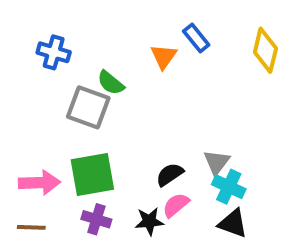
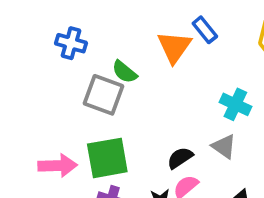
orange triangle: (164, 56) -> (174, 47), size x1.4
gray triangle: (217, 162) -> (224, 146), turned -32
cyan cross: (229, 187) -> (235, 104), moved

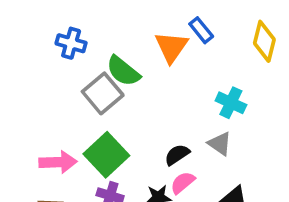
green semicircle: (125, 72) -> (123, 71), size x1.4
gray square: (104, 95) -> (103, 93), turned 30
green square: (107, 158) -> (106, 155), turned -33

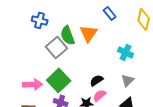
orange triangle: (171, 47) -> (89, 33), moved
green semicircle: (123, 71) -> (68, 35), turned 30
gray triangle: (220, 144) -> (128, 80), moved, turned 40

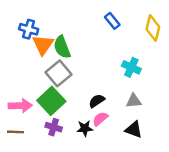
orange triangle: (89, 33) -> (43, 45), moved
gray square: (57, 47) -> (58, 73), moved
gray triangle: (128, 80) -> (134, 101), turned 40

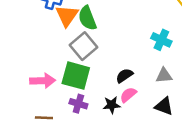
green square: (51, 101) -> (76, 76), turned -32
brown line: (15, 132) -> (44, 118), moved

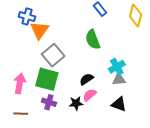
green semicircle: (87, 18) -> (93, 40), moved
cyan cross: (161, 40) -> (117, 67), moved, turned 35
pink arrow: (43, 81) -> (20, 83), turned -78

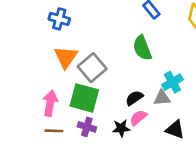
orange triangle: (39, 30) -> (66, 57), moved
gray triangle: (119, 79) -> (162, 98), moved
brown line: (21, 114) -> (54, 131), moved

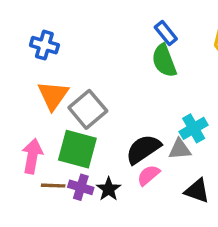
green semicircle: (142, 48) -> (164, 61), moved
black semicircle: (134, 98) -> (143, 149), size x1.5
black star: (121, 128) -> (109, 189), moved, turned -30
brown line: (54, 131) -> (53, 186), moved

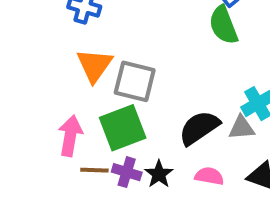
gray square: (88, 109) -> (135, 81), turned -36
green square: (77, 149) -> (123, 128), turned -36
pink semicircle: (148, 175) -> (209, 176), moved, turned 50

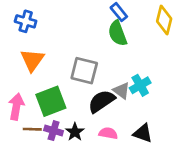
gray square: (135, 81) -> (84, 71), moved
gray triangle: (242, 128) -> (121, 91), moved, turned 42

